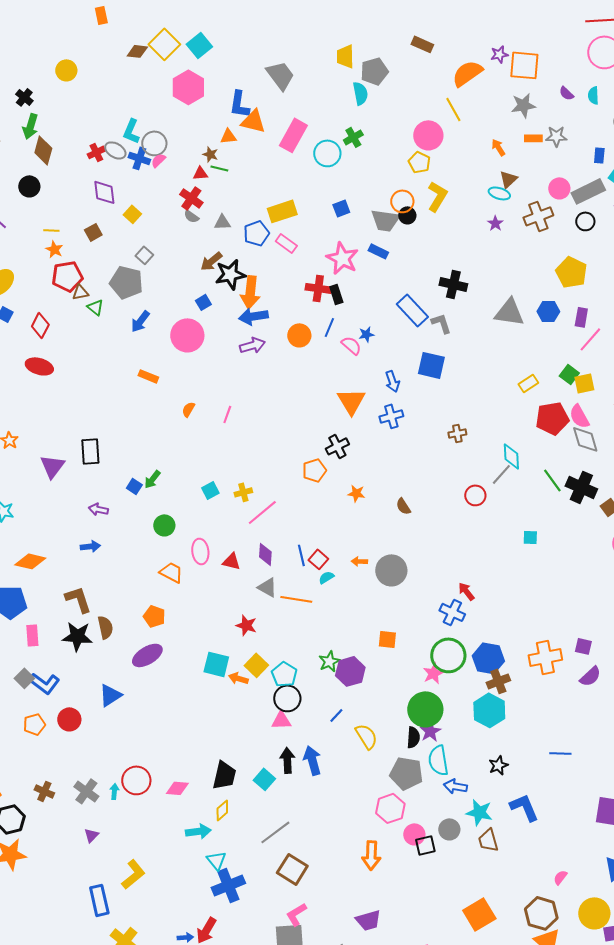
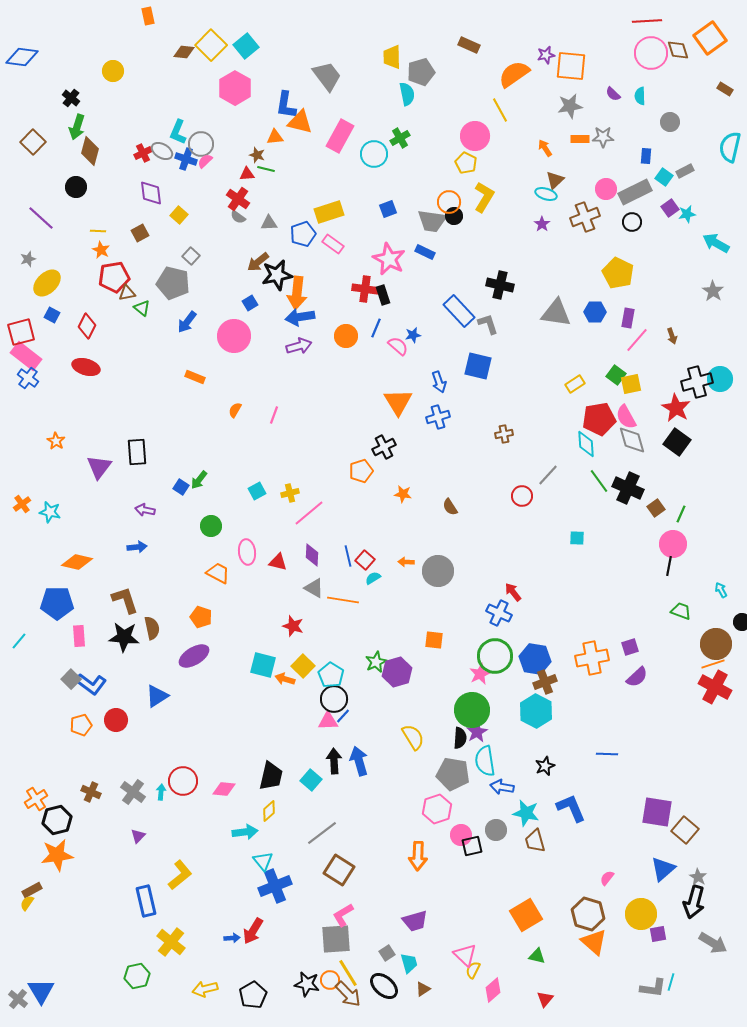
cyan diamond: (511, 456) -> (586, 444), moved
purple square: (583, 646) -> (630, 647), turned -30
blue line: (336, 715) -> (343, 716), moved

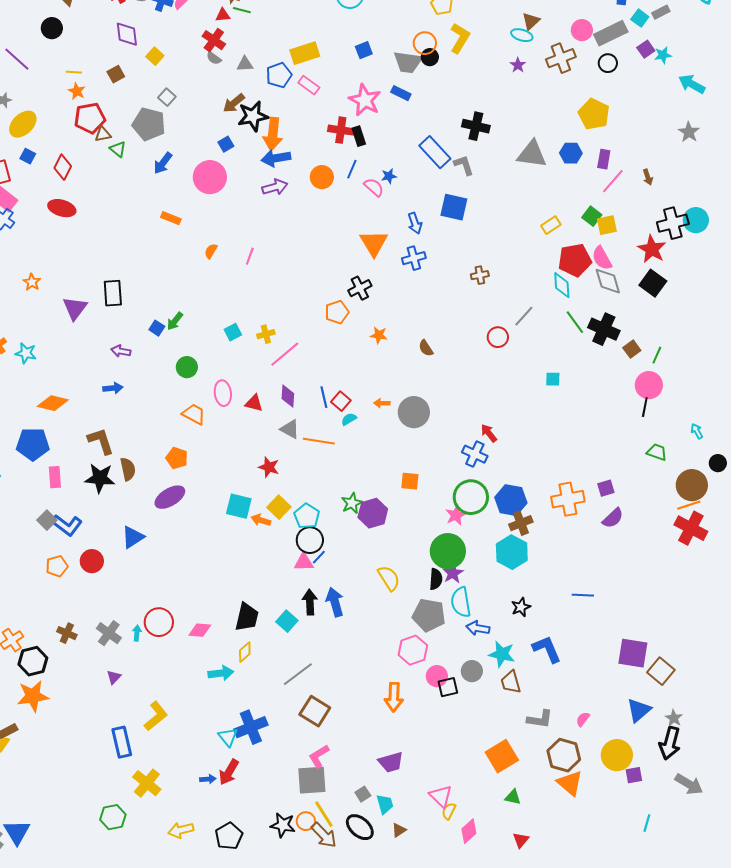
cyan triangle: (263, 861) -> (228, 737), moved
gray L-shape: (653, 988) -> (540, 719), moved

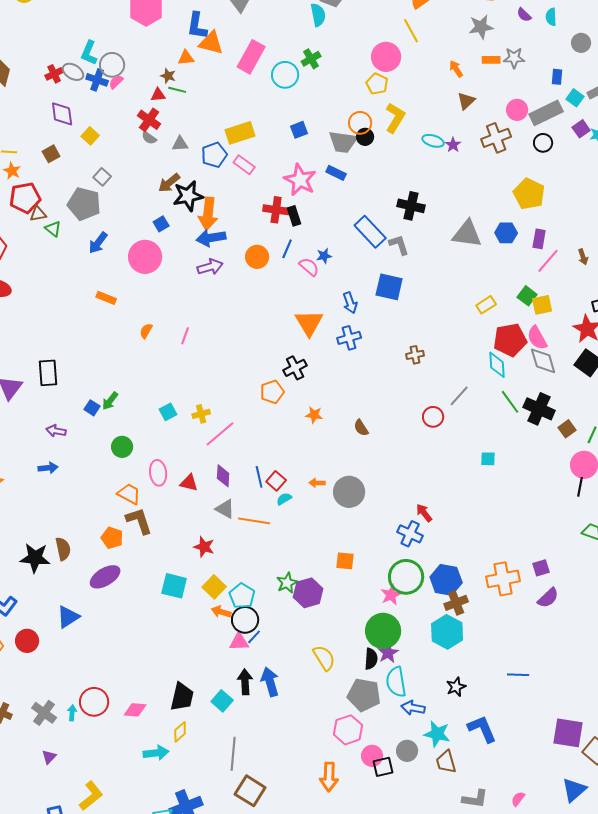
cyan ellipse: (522, 35) -> (433, 141), moved
brown L-shape: (101, 441) -> (139, 521), moved
orange arrow: (261, 520) -> (221, 612), moved
gray line: (298, 674) -> (233, 754), turned -48

